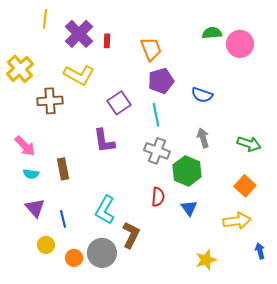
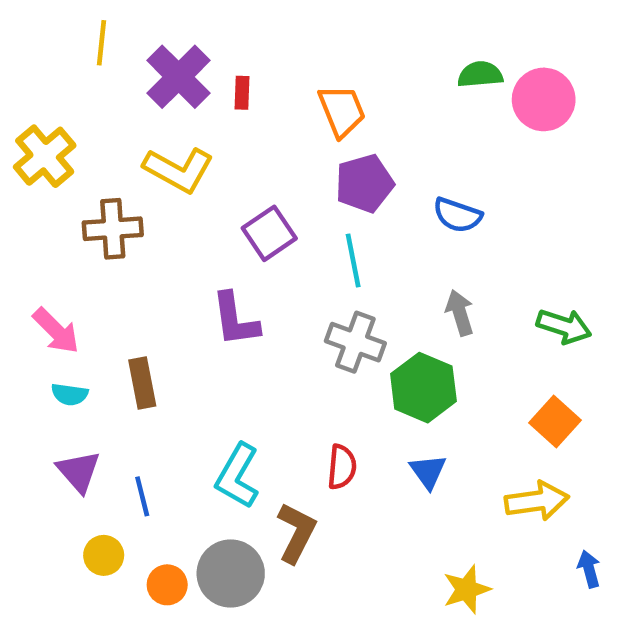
red semicircle: (158, 197) -> (342, 467), moved

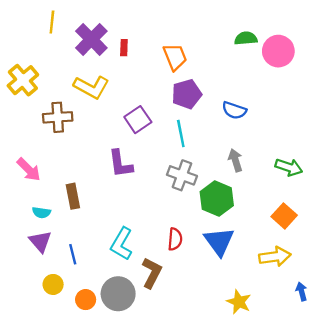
cyan semicircle: (70, 394) -> (41, 212), moved
blue triangle: (428, 471) -> (219, 242), size x1.6
yellow star: (467, 589) -> (239, 302), turned -30

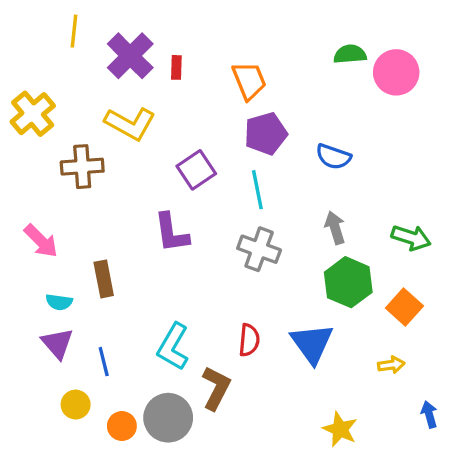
green hexagon: (217, 199) -> (348, 282), moved
yellow arrow: (275, 257) -> (391, 365), size x0.6

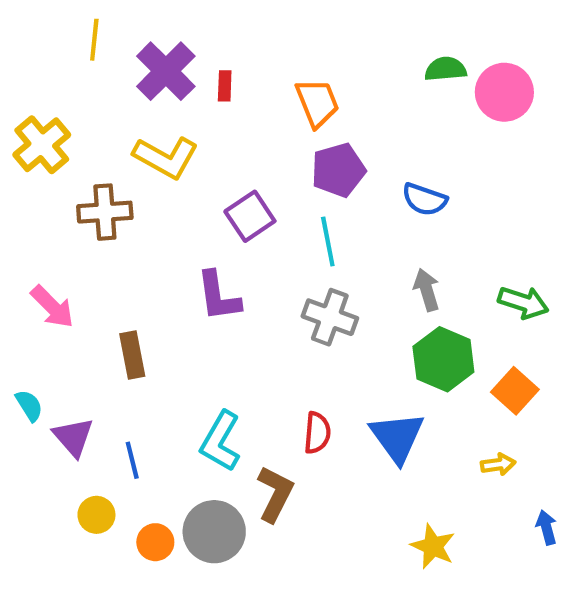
cyan semicircle: (59, 302) -> (29, 406), moved, turned -130

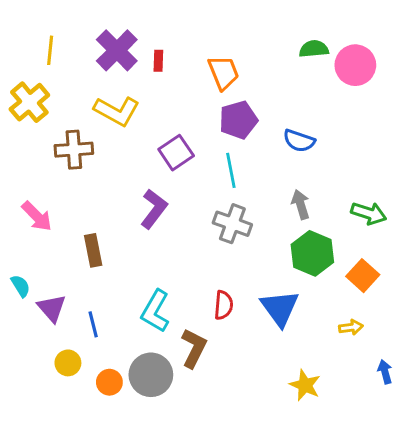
yellow line: (94, 40) -> (50, 50), moved
purple L-shape: (218, 296) -> (154, 209), turned -135

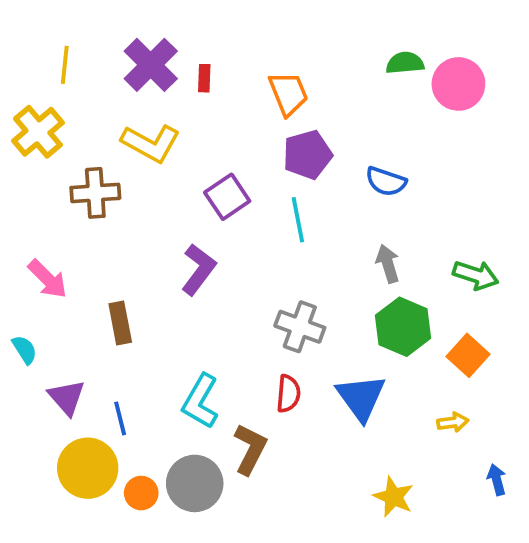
gray cross: (232, 224) -> (300, 327), moved
cyan semicircle: (21, 286) -> (25, 350), moved
yellow circle: (68, 363) -> (88, 468), size x1.8

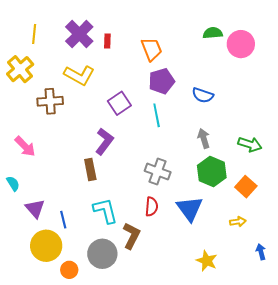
brown rectangle: (120, 323) -> (90, 169), moved
cyan L-shape: (200, 401) -> (105, 211), turned 136
orange circle: (141, 493) -> (69, 270), moved

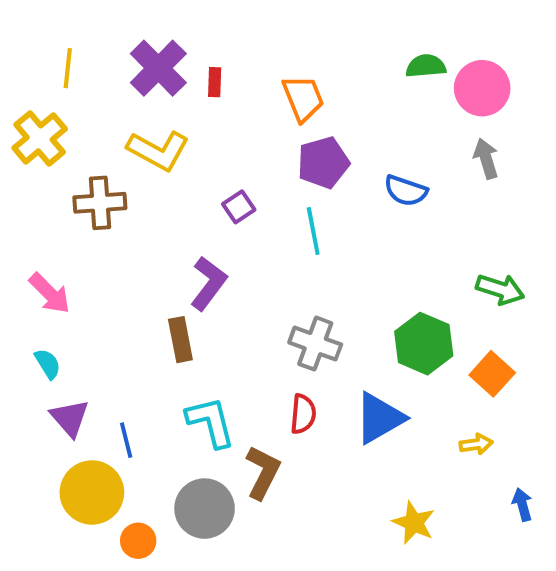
purple square: (119, 103) -> (239, 207), size x0.7
gray arrow: (204, 138) -> (486, 159), moved
cyan semicircle: (13, 184) -> (48, 364), moved
blue triangle: (190, 209) -> (380, 418), turned 36

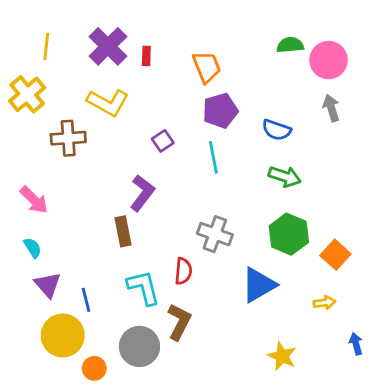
green arrow: (500, 289) -> (285, 177), moved
red semicircle: (303, 414) -> (183, 271), moved

